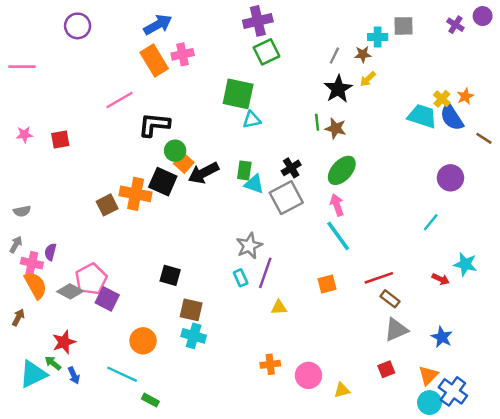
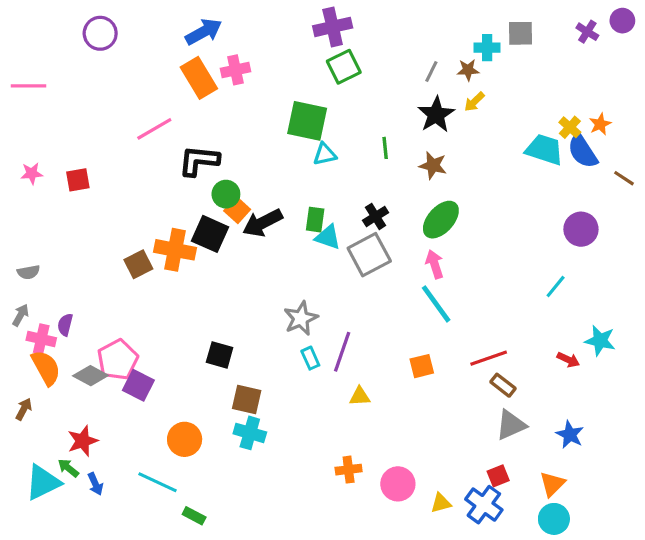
green line: (317, 122) -> (385, 148), moved
gray star: (249, 246) -> (301, 318), moved
blue cross: (453, 391) -> (484, 505), moved

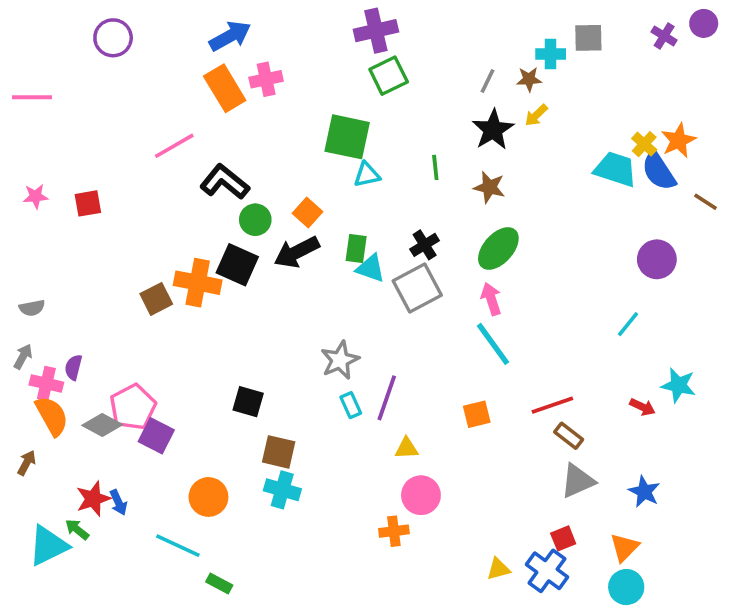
orange star: (600, 124) -> (678, 140), size x1.4
black L-shape: (199, 161) -> (225, 182), turned 33
orange square: (237, 210) -> (308, 212), moved
blue arrow: (95, 484) -> (118, 502), moved
pink circle: (398, 484) -> (421, 495), moved

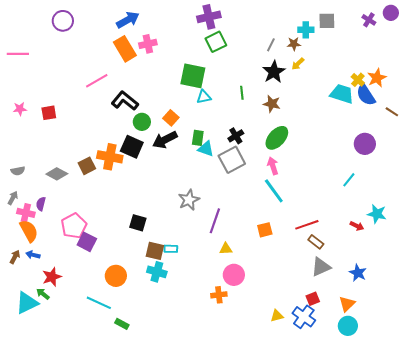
cyan rectangle: (351, 405) -> (171, 249), moved, turned -64
gray diamond: (102, 425) -> (57, 174), moved
blue arrow: (118, 502) -> (33, 255), moved, turned 128

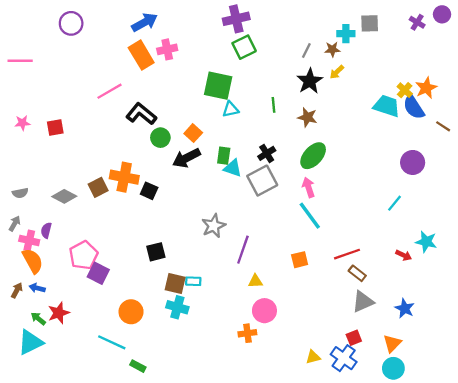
black square: (132, 147) -> (149, 191), moved, size x0.7
black square: (138, 223) -> (156, 252), turned -30
green arrow: (43, 294) -> (38, 319), moved

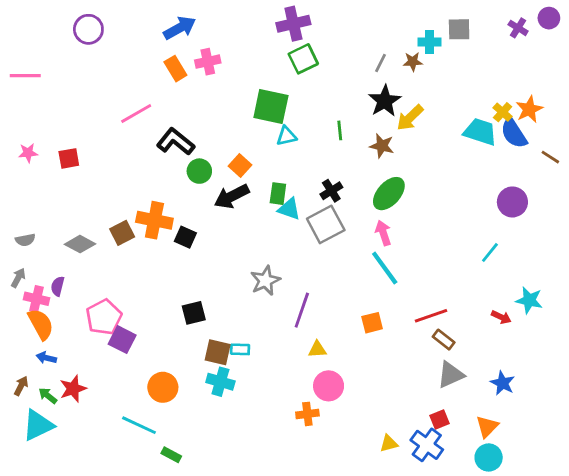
orange rectangle: (141, 55) -> (175, 69), size x0.7
yellow arrow: (337, 72) -> (410, 118), moved, size x1.5
brown arrow: (17, 290) -> (21, 386), moved

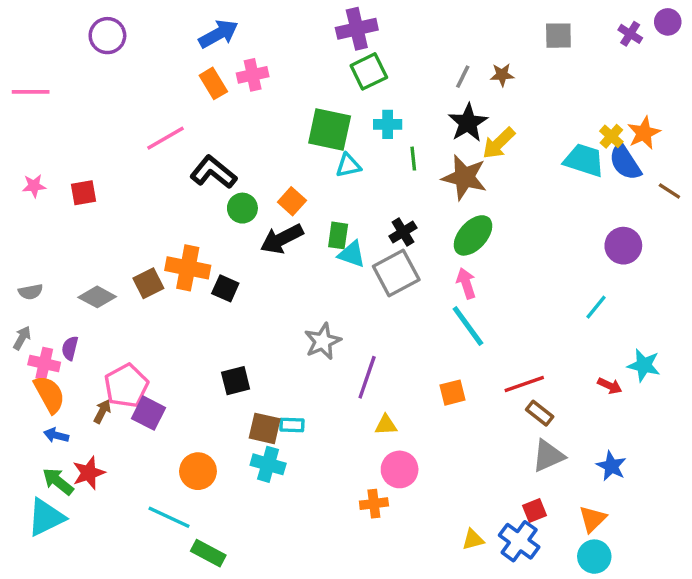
cyan cross: (430, 42) -> (388, 124), moved
brown star: (382, 146) -> (464, 177), size x1.5
brown arrow: (21, 386) -> (102, 411), moved
green arrow: (48, 396) -> (58, 481), size x1.4
green rectangle: (171, 455) -> (208, 553), size x1.4

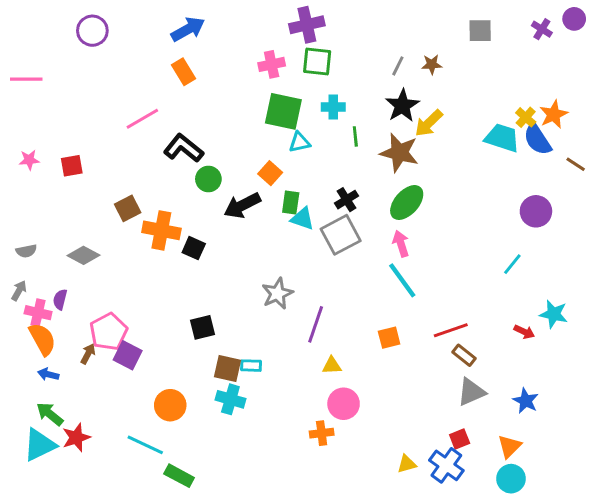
green square: (369, 71) -> (317, 61), turned 32
pink cross: (253, 75) -> (272, 64), moved
orange square: (292, 201) -> (270, 173), moved
brown square: (148, 283) -> (128, 208), moved
red star: (89, 473) -> (76, 438), moved

